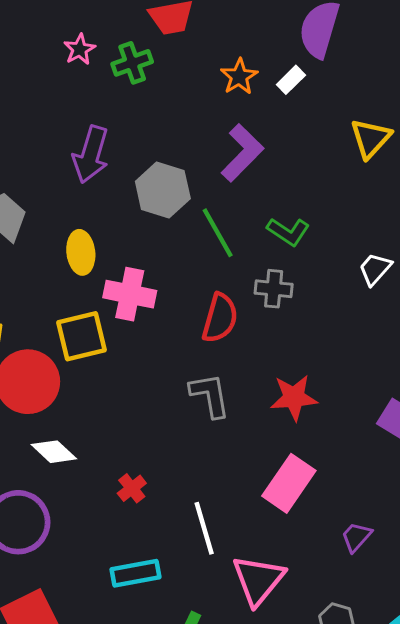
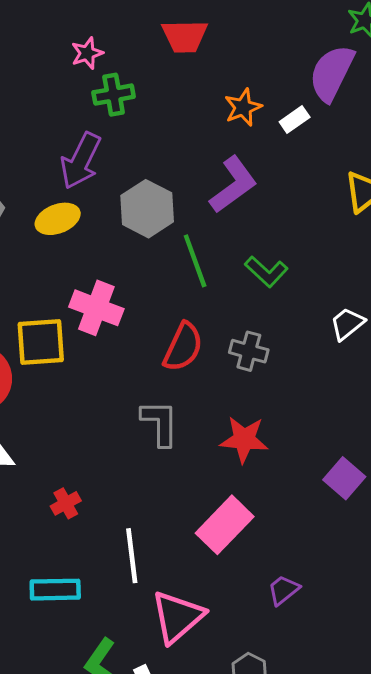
green cross: (132, 63) -> (114, 95), moved
yellow ellipse: (81, 252) -> (58, 219), moved, turned 66
gray cross: (274, 289) -> (249, 351), moved

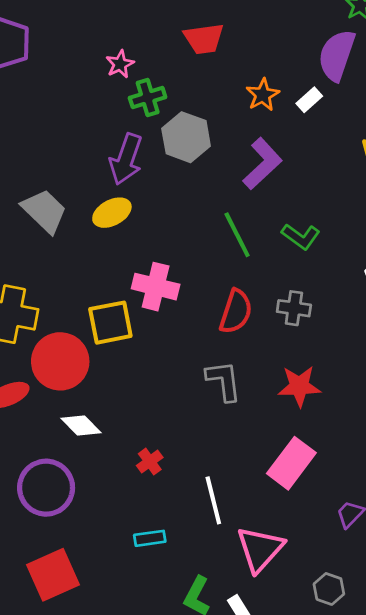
gray hexagon: (147, 209) -> (186, 137), moved
cyan rectangle: (55, 590) -> (150, 538), size x0.7

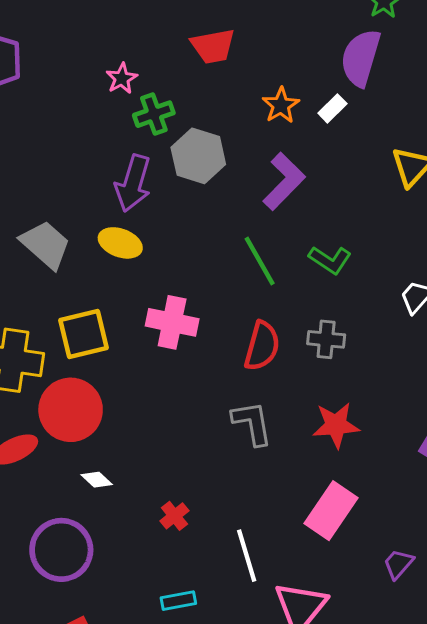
yellow ellipse: (112, 213) -> (120, 243), turned 51
yellow square: (110, 323) -> (84, 334), moved
white diamond: (81, 426) -> (97, 480), size x0.7

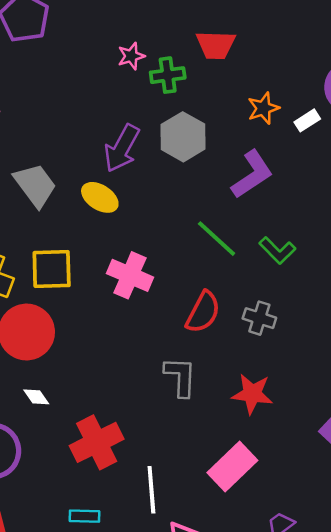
green cross: (154, 114) -> (168, 75), moved
green line: (260, 261) -> (217, 239), turned -30
red cross: (174, 516) -> (97, 442), size x2.0

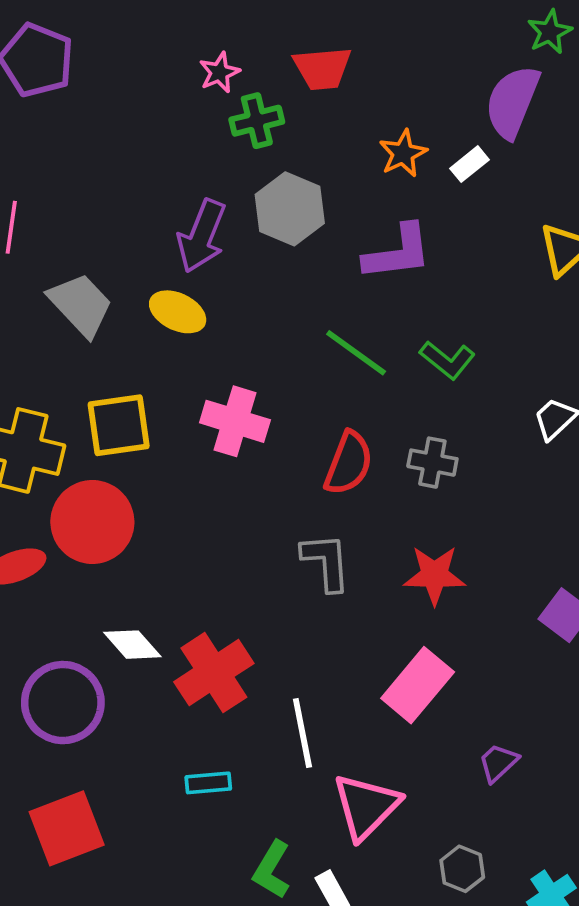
pink star: (131, 56) -> (219, 72), moved
purple L-shape: (252, 174) -> (398, 252), turned 33
white diamond: (36, 397) -> (132, 645), moved, size x1.4

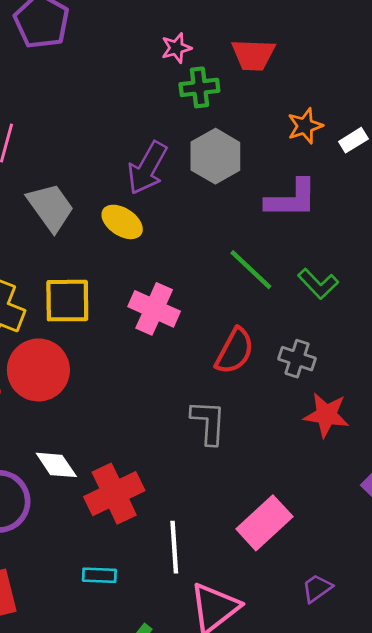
red star: (434, 575) -> (326, 415), moved

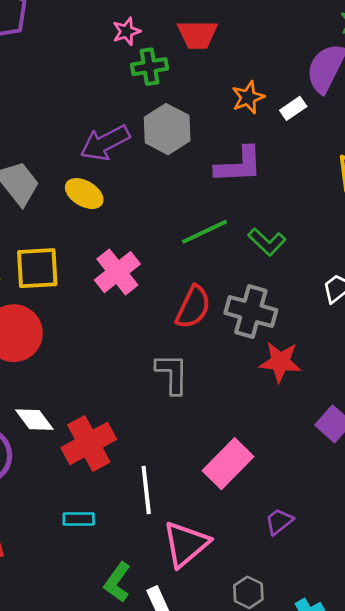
purple arrow: (147, 168) -> (105, 143), turned 36
green line: (251, 270) -> (205, 232), turned -66
pink cross: (154, 309) -> (117, 272), turned 30
gray cross: (297, 359) -> (251, 312), size x1.5

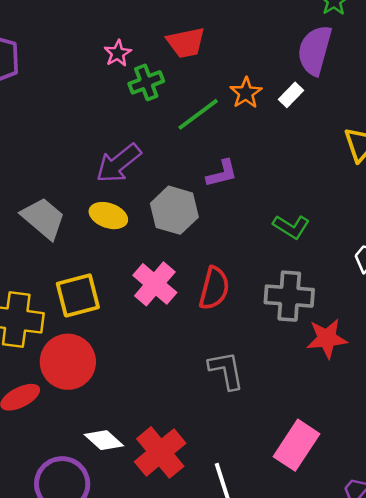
gray hexagon: (167, 129) -> (174, 210), moved
purple L-shape: (239, 165) -> (222, 173), moved, size x0.7
green line: (205, 232) -> (198, 114), moved
red semicircle: (193, 307) -> (214, 288), moved

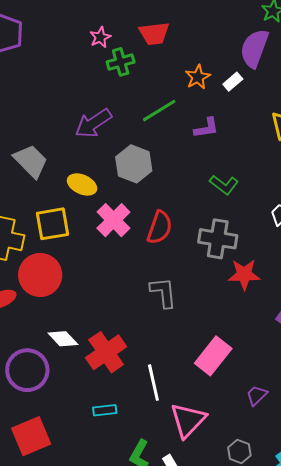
green line: (198, 114) -> (159, 111), moved
purple L-shape: (222, 173) -> (206, 128), moved
yellow ellipse: (108, 216) -> (82, 184), moved

